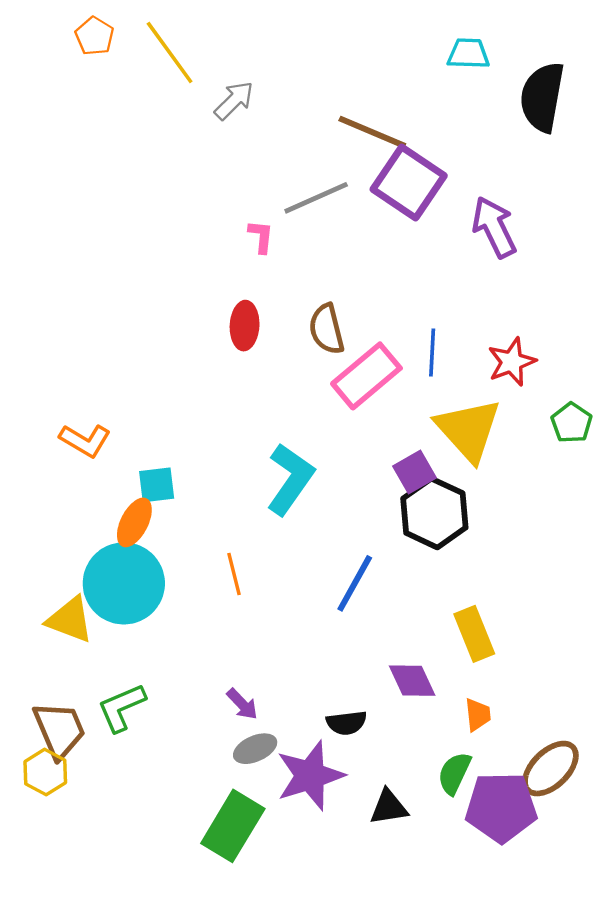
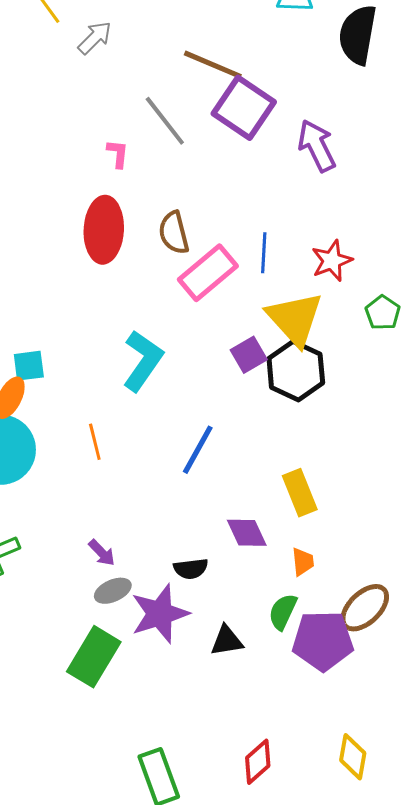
gray line: (316, 198) -> (165, 121), turned 76
red ellipse: (245, 326) -> (104, 230), size x1.6
black hexagon: (434, 513) -> (296, 371), moved

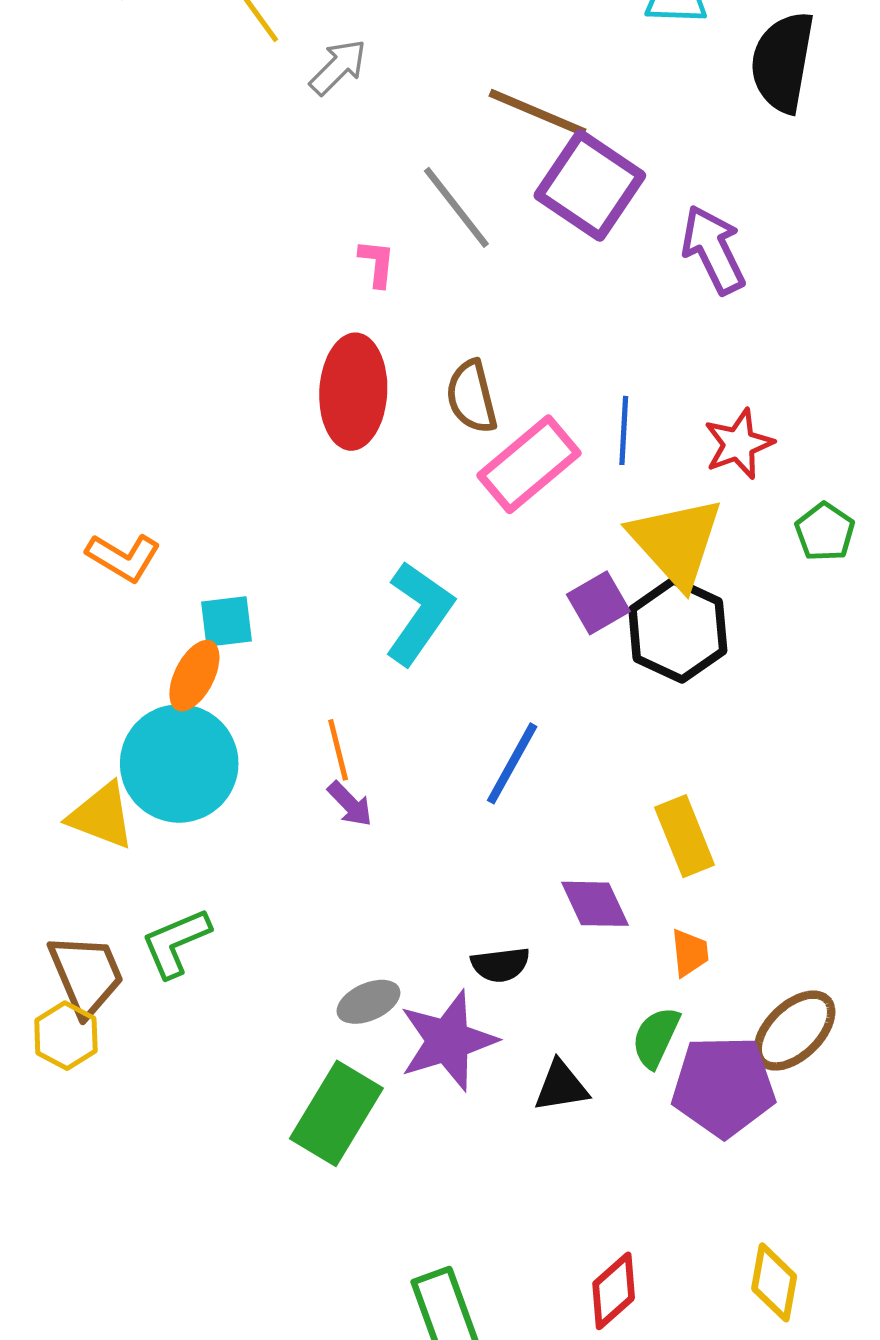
purple arrow: (102, 553) -> (350, 804), moved

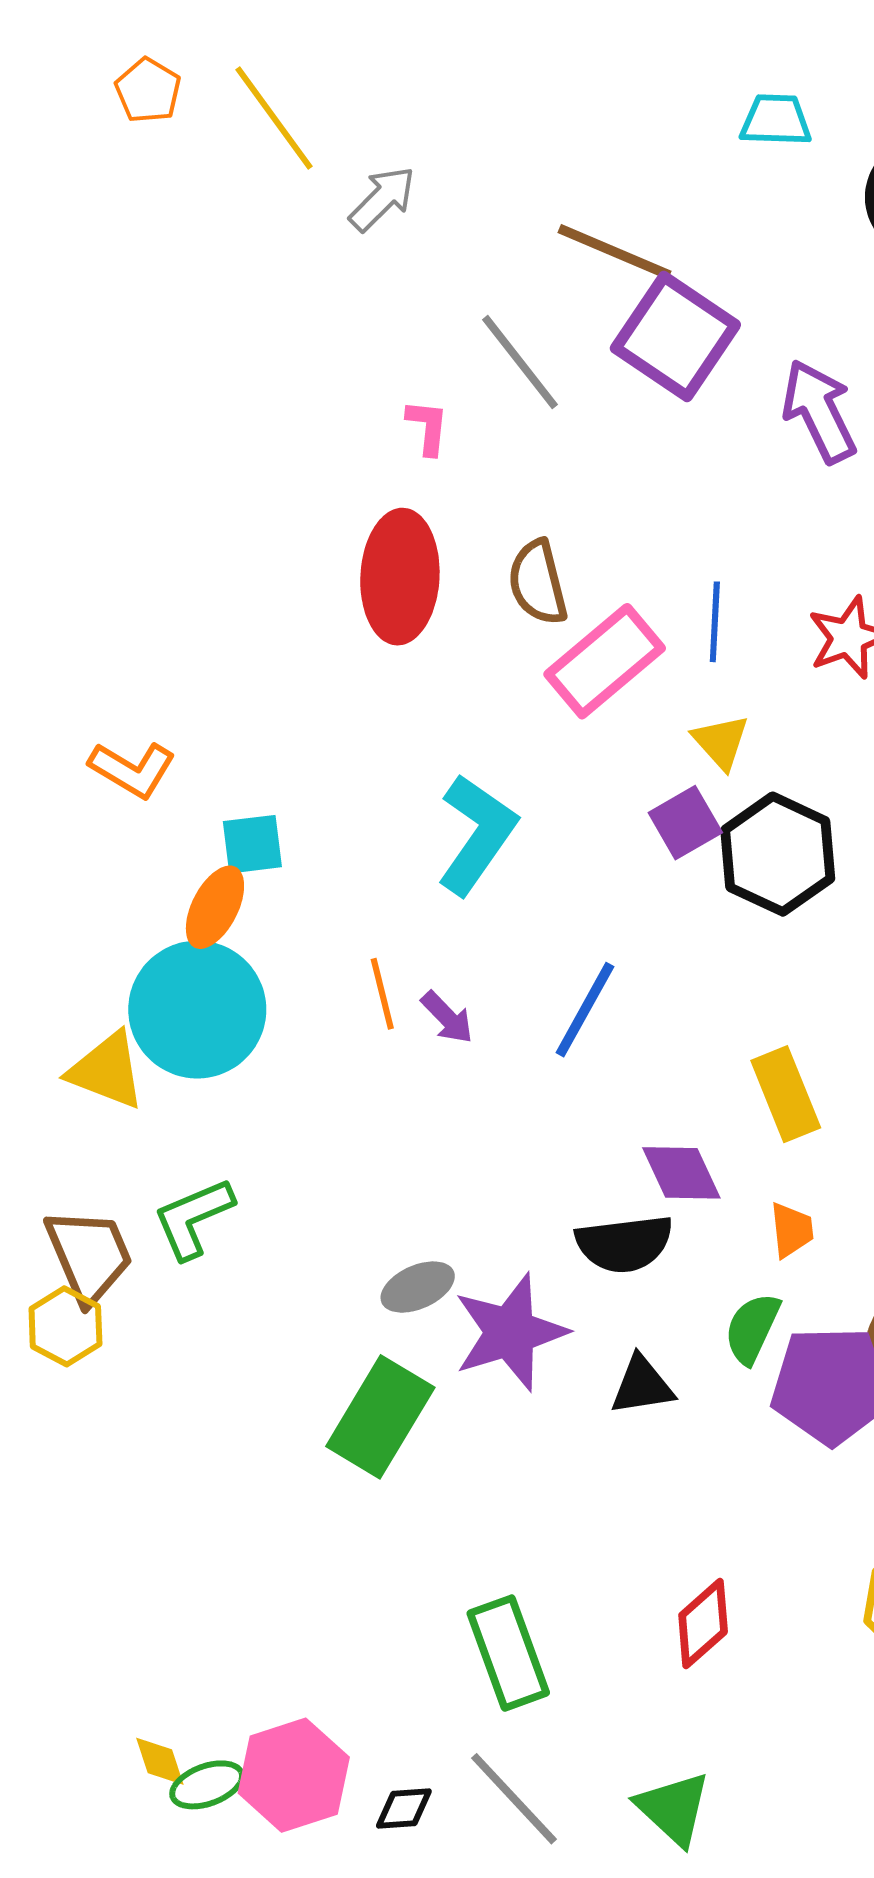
yellow triangle: (676, 542) -> (721, 742), moved, size x0.5
purple arrow: (350, 804) -> (447, 1017), moved
black semicircle: (500, 965) -> (624, 1244), moved, size x1.4

